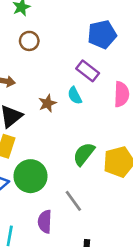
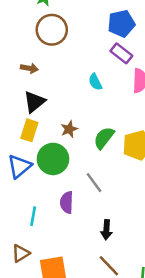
brown circle: (29, 41) -> (52, 30), size x1.6
purple rectangle: (88, 71) -> (121, 53), moved
brown star: (47, 103) -> (69, 129), moved

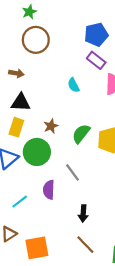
black triangle: (34, 102) -> (21, 102), turned 42
cyan line: (33, 216) -> (20, 202), turned 42

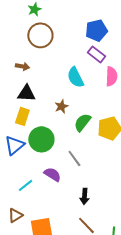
cyan semicircle: (74, 85) -> (75, 77), size x1.5
brown star: (51, 126) -> (61, 106), moved
purple semicircle: (49, 190) -> (52, 174), turned 120

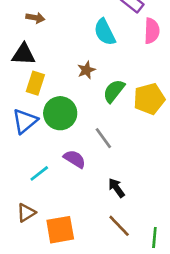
black triangle: (26, 93) -> (24, 54), moved
black arrow: (84, 196) -> (116, 188), turned 140

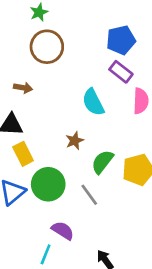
yellow rectangle: (35, 83) -> (23, 154), turned -45
gray line: (103, 138) -> (89, 195), moved
cyan line: (39, 173) -> (46, 254), moved, turned -30

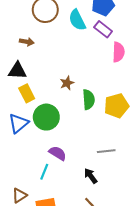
cyan semicircle: (93, 102) -> (77, 20), moved
green semicircle: (102, 162) -> (89, 100), turned 138
gray line: (89, 195) -> (106, 151), moved, turned -60

